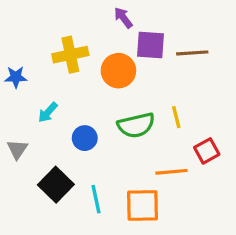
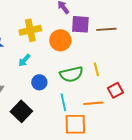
cyan arrow: (48, 112) -> (24, 60), moved
cyan line: (96, 199) -> (63, 102), moved

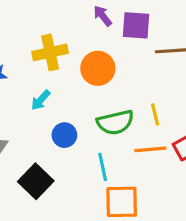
purple square: (80, 24) -> (136, 25), moved
orange line: (93, 103) -> (150, 149), moved

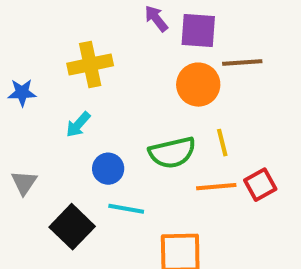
orange circle: (98, 68) -> (198, 85), moved
cyan line: (103, 167) -> (126, 209), moved, turned -68

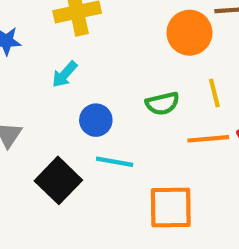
green semicircle: (172, 153) -> (162, 103), size x0.7

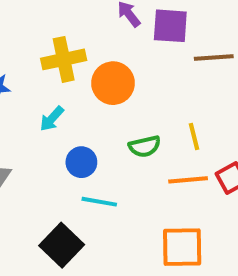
orange circle: (189, 33) -> (113, 83), moved
black square: (58, 180) -> (62, 245), moved
orange square: (171, 208) -> (182, 247), moved

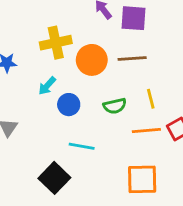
brown line: (214, 57) -> (132, 58), moved
blue circle: (81, 162) -> (69, 105), moved

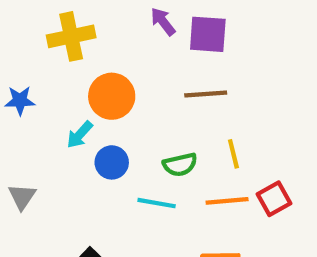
yellow cross: (56, 43) -> (71, 36), moved
orange circle: (92, 60) -> (112, 96), moved
cyan line: (82, 146) -> (157, 203), moved

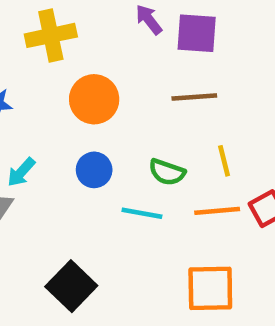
cyan arrow: (80, 135) -> (21, 172), moved
green semicircle: (180, 165) -> (167, 172), turned 32

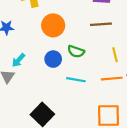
green semicircle: (167, 172) -> (76, 51), moved

